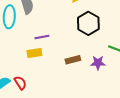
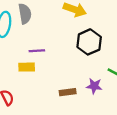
brown rectangle: (73, 60) -> (68, 92), moved

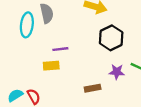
purple star: (94, 86) -> (117, 72), moved

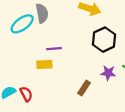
cyan ellipse: (27, 25) -> (22, 24), turned 45
brown rectangle: (93, 88) -> (84, 88), turned -48

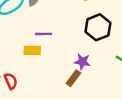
purple star: (108, 73) -> (82, 62), moved

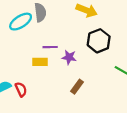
purple star: (82, 62) -> (69, 57), moved

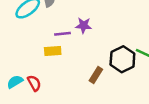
black hexagon: (99, 41) -> (122, 59), moved
purple star: (69, 57) -> (84, 25), moved

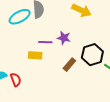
black hexagon: (122, 59) -> (92, 55), moved
brown rectangle: (96, 75) -> (69, 65), moved

